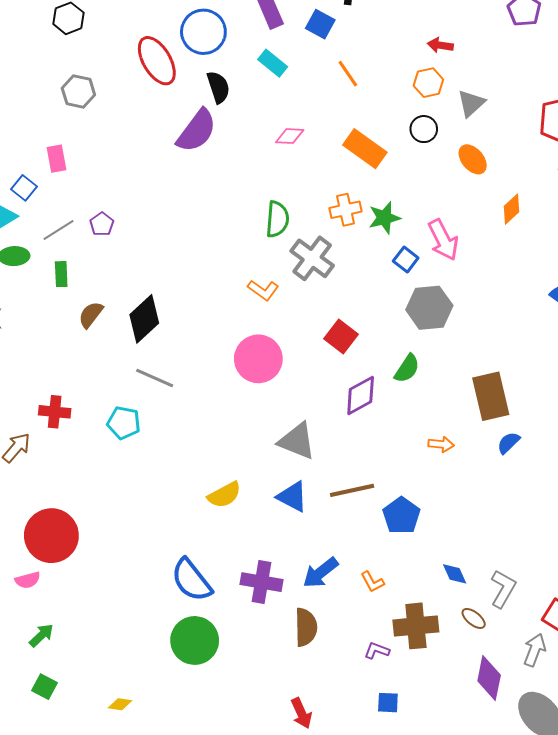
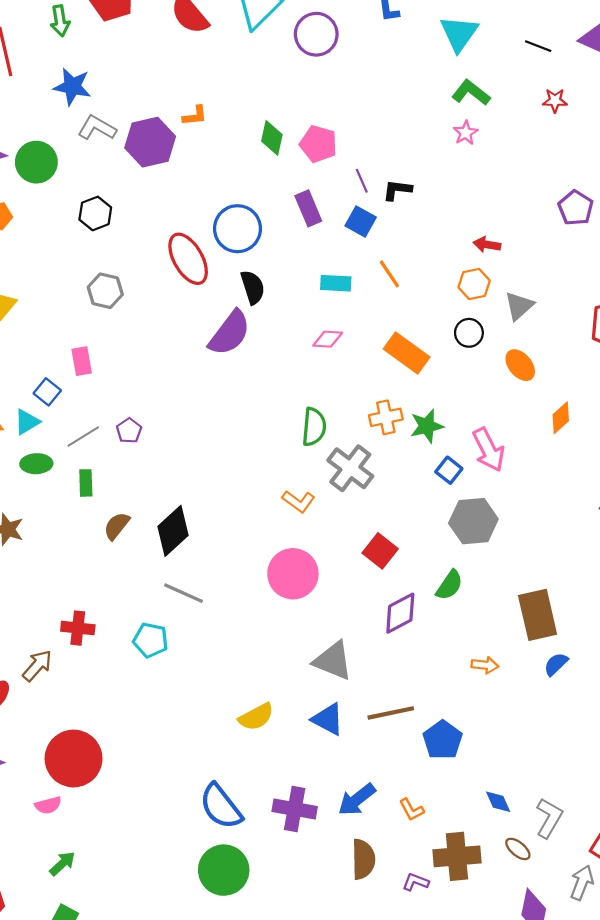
cyan rectangle: (273, 63) -> (336, 283), moved, turned -36
brown semicircle: (306, 627) -> (363, 859), moved

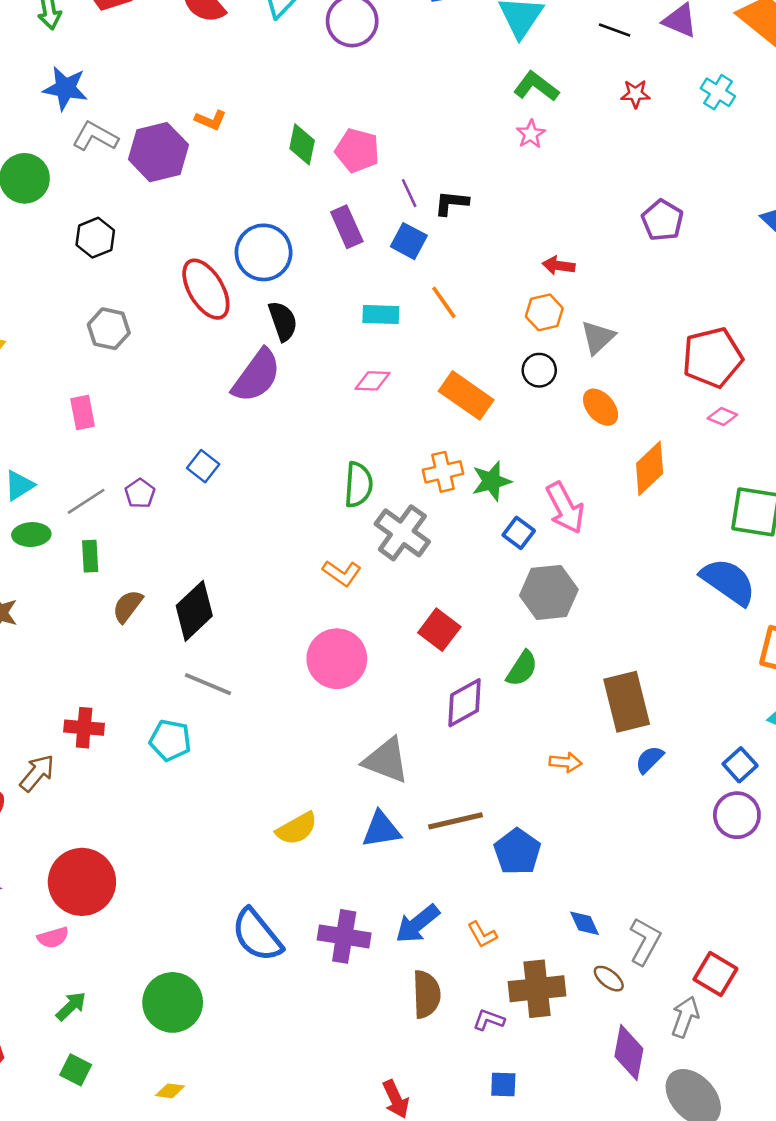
orange L-shape: (195, 116) -> (211, 120), turned 30
blue square: (47, 392) -> (203, 466), moved
orange diamond: (561, 418) -> (650, 468), size x1.4
blue triangle: (328, 719) -> (381, 830), turned -36
green circle: (224, 870) -> (173, 1002), moved

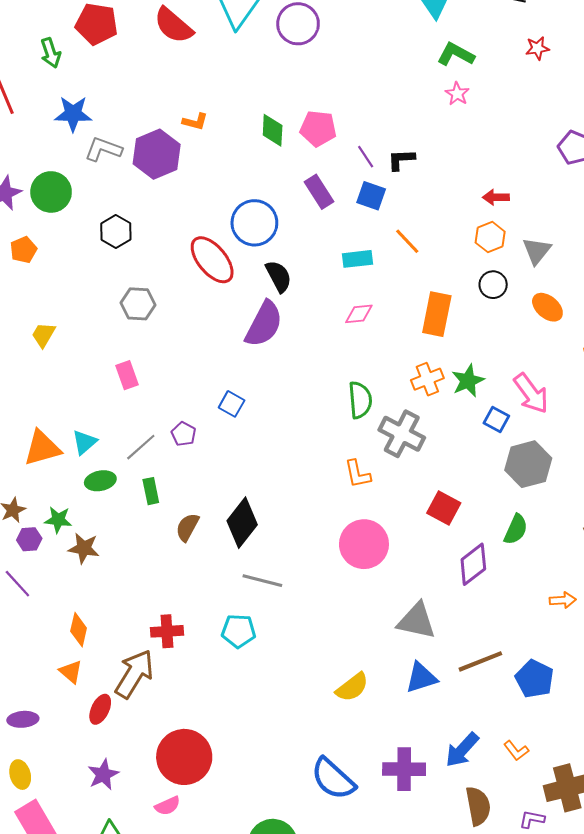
orange rectangle: (466, 395) -> (437, 314), turned 75
orange L-shape: (342, 573) -> (357, 474), turned 52
brown arrow: (37, 773) -> (134, 674), size x1.5

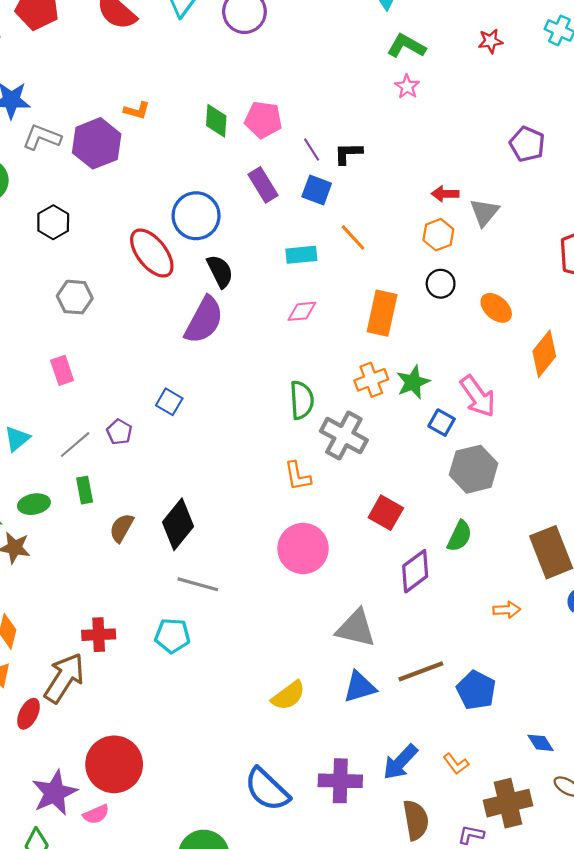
gray triangle: (537, 251) -> (484, 212), moved
green ellipse: (100, 481) -> (34, 504), moved
purple star: (103, 775) -> (55, 793), moved, size x1.4

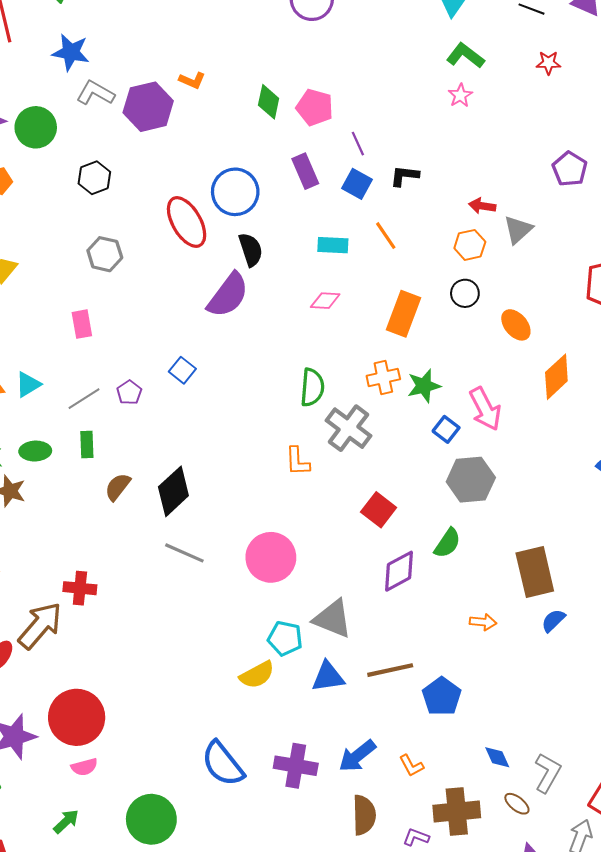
black L-shape: (348, 153) -> (404, 176), moved
pink circle: (303, 549) -> (271, 557), moved
cyan pentagon: (172, 636) -> (285, 638), moved
pink semicircle: (96, 814) -> (84, 767), moved

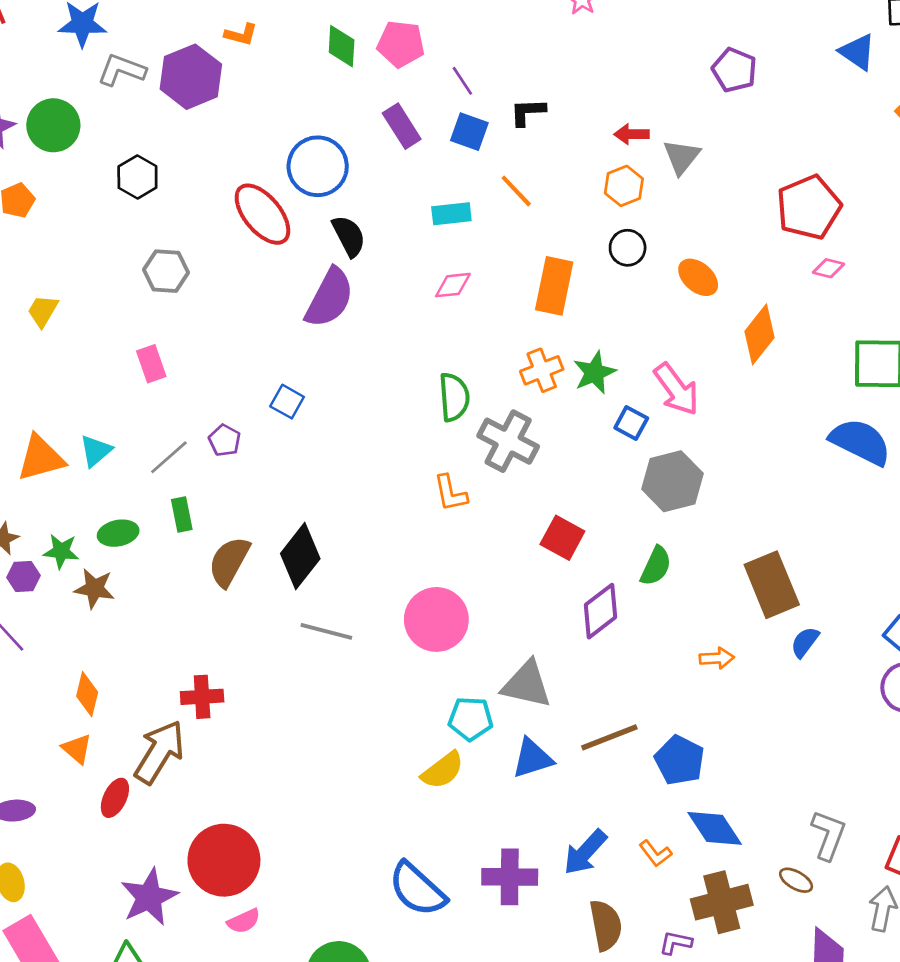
brown semicircle: (118, 487) -> (229, 562), size x1.4
blue diamond: (497, 757) -> (715, 828), moved, size x1.6

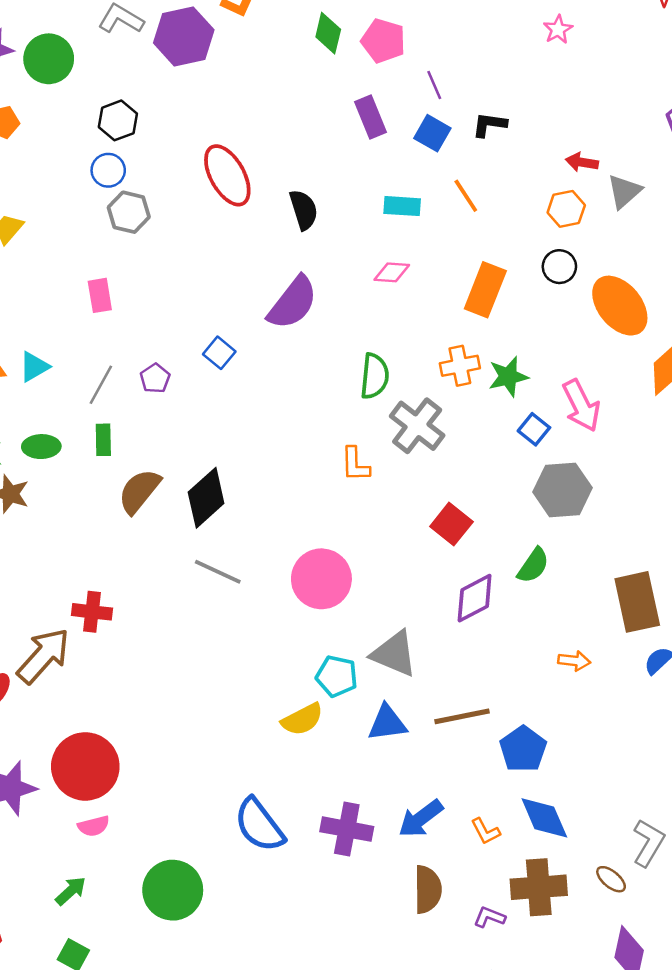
blue circle: (318, 166) -> (108, 170), moved, size x0.6
orange ellipse: (698, 277) -> (620, 306), size x1.6
purple semicircle: (330, 298) -> (293, 303), moved
gray line: (169, 457) -> (101, 385), turned -30

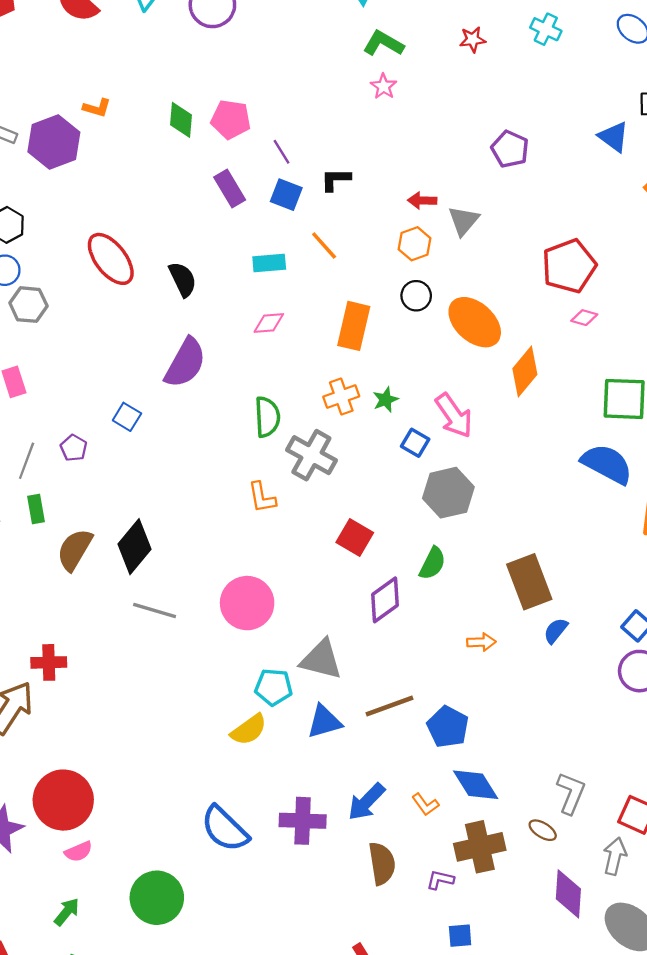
green star: (508, 377) -> (385, 400), size x0.7

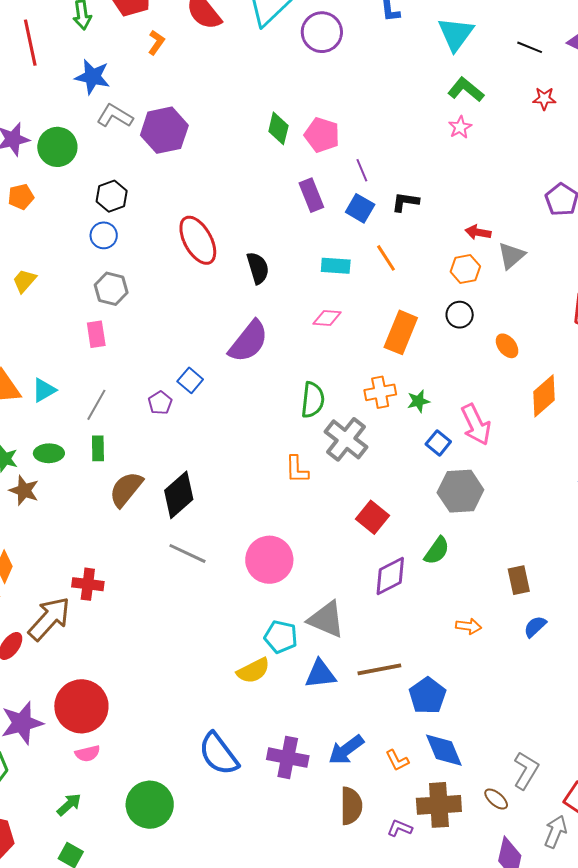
orange L-shape: (97, 108) -> (156, 42), moved, turned -80
gray hexagon: (28, 305) -> (111, 289), moved
orange ellipse: (475, 322) -> (507, 346), size x0.5
purple pentagon: (74, 448) -> (160, 403), moved
brown rectangle: (529, 582) -> (519, 580), size x0.6

